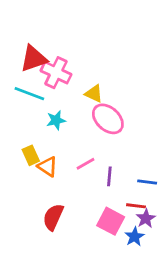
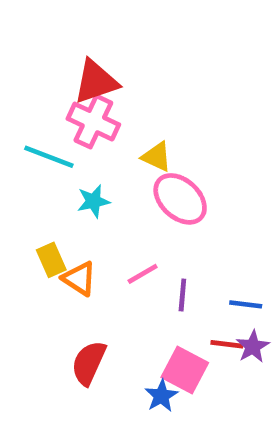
red triangle: (34, 59) -> (96, 82), moved
purple star: (146, 218) -> (253, 347), moved
blue star: (135, 237) -> (161, 396), moved

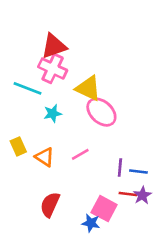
yellow triangle: (157, 157) -> (88, 88), size x1.5
yellow rectangle: (51, 260) -> (18, 146), moved
purple line: (182, 295) -> (120, 168), moved
blue star: (161, 396) -> (91, 223), turned -30

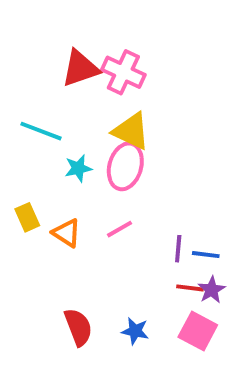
pink cross: (53, 69) -> (123, 72), moved
pink ellipse: (101, 112) -> (125, 166), moved, turned 64
red semicircle: (50, 205) -> (78, 327), moved, turned 135
pink square: (104, 209) -> (198, 331), moved

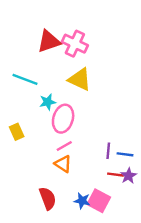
pink ellipse: (125, 166) -> (63, 119), moved
pink line: (119, 229) -> (64, 146), moved
orange triangle: (67, 233) -> (63, 164), moved
pink square: (198, 331) -> (99, 201), moved

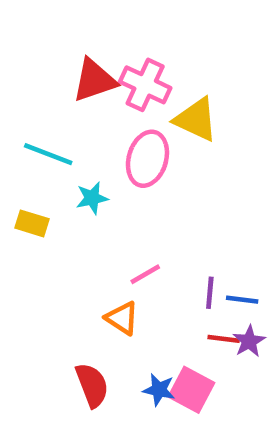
yellow triangle: (80, 79) -> (196, 119), moved
pink ellipse: (63, 119) -> (147, 159), moved
yellow rectangle: (17, 132) -> (32, 223), moved, turned -49
pink line: (64, 146) -> (145, 274), moved

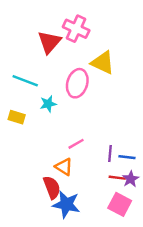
red triangle: (94, 80) -> (49, 42), turned -30
pink cross: (145, 85) -> (76, 29), moved
red semicircle: (92, 385) -> (52, 187), moved
blue star: (159, 390) -> (66, 204), moved, size x1.6
pink square: (191, 390) -> (120, 204), moved

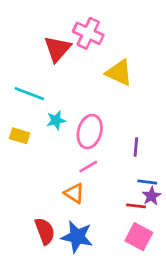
pink ellipse: (77, 83) -> (90, 132), moved
purple line: (110, 153) -> (136, 147), moved
purple star: (131, 179) -> (151, 196), moved
red semicircle: (52, 187) -> (45, 231), moved

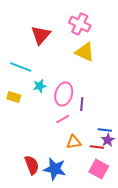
pink cross: (88, 33) -> (80, 24), moved
purple line: (136, 147) -> (82, 104), moved
orange triangle: (74, 193) -> (74, 142), moved, turned -42

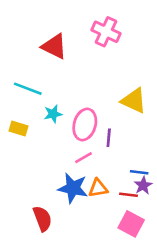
red triangle: (41, 35) -> (54, 46), turned -45
yellow triangle: (85, 52) -> (134, 101), moved
blue star: (55, 169) -> (73, 188), moved

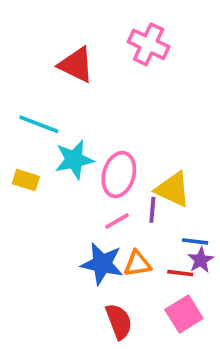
yellow triangle: (134, 101) -> (173, 189), moved
cyan star: (53, 114) -> (74, 160), size x1.5
purple line: (109, 138) -> (152, 210), moved
red semicircle: (42, 219) -> (119, 321), moved
pink square: (131, 224) -> (184, 314), turned 30

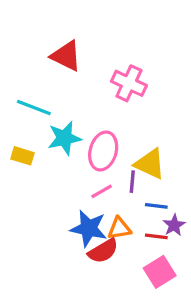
pink cross: (149, 44) -> (129, 83), moved
blue line: (195, 241) -> (156, 206), moved
red semicircle: (119, 321) -> (103, 251), moved, turned 80

